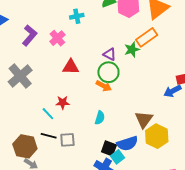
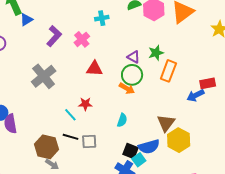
orange rectangle: (147, 37) -> (168, 71), moved, turned -35

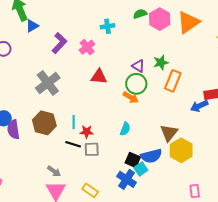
red star: (85, 104) -> (87, 132), moved
cyan line: (70, 115) -> (74, 122), turned 40
brown hexagon: (47, 147) -> (44, 123), moved

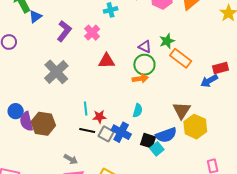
orange rectangle: (173, 81) -> (181, 58), turned -70
orange arrow: (131, 97) -> (140, 79), turned -35
brown hexagon: (44, 123) -> (43, 124), moved
gray square: (92, 149) -> (106, 134), turned 35
blue cross: (127, 179) -> (121, 132), moved

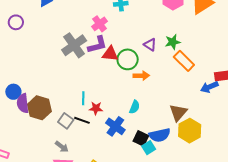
purple L-shape: (64, 31) -> (97, 45), moved, turned 30
green circle: (144, 65) -> (128, 59), moved
gray cross: (56, 72) -> (74, 45), moved
gray square: (106, 134) -> (66, 121), moved

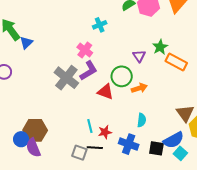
purple triangle: (150, 45) -> (139, 56), turned 40
red triangle: (110, 54) -> (106, 92), moved, turned 30
brown hexagon: (39, 108) -> (35, 130), moved
cyan square: (149, 148) -> (180, 153), moved

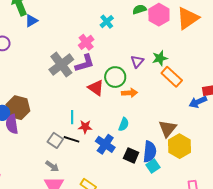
cyan cross: (100, 25) -> (107, 22), turned -32
blue semicircle: (174, 140) -> (150, 152), turned -70

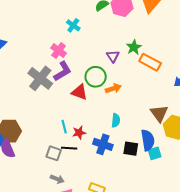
cyan square: (153, 166) -> (155, 153), turned 32

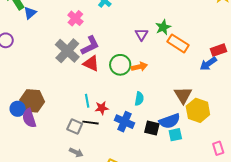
pink cross: (59, 51) -> (75, 18), moved
green circle: (96, 77) -> (120, 65), moved
red triangle: (80, 92) -> (91, 63), moved
blue semicircle: (148, 140) -> (170, 121), turned 75

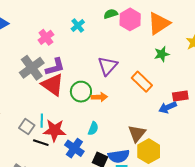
green star: (163, 27) -> (162, 54), moved
purple triangle: (141, 34) -> (108, 66), size x1.5
red triangle: (91, 63) -> (53, 85), size x1.4
red star: (102, 108) -> (55, 130), size x1.6
gray square: (75, 126) -> (27, 127), moved

